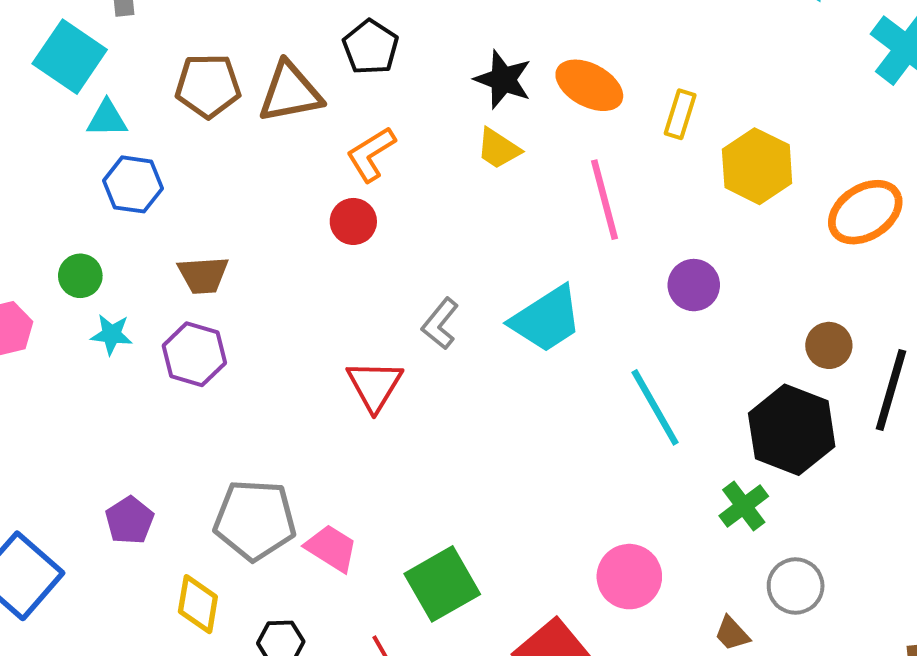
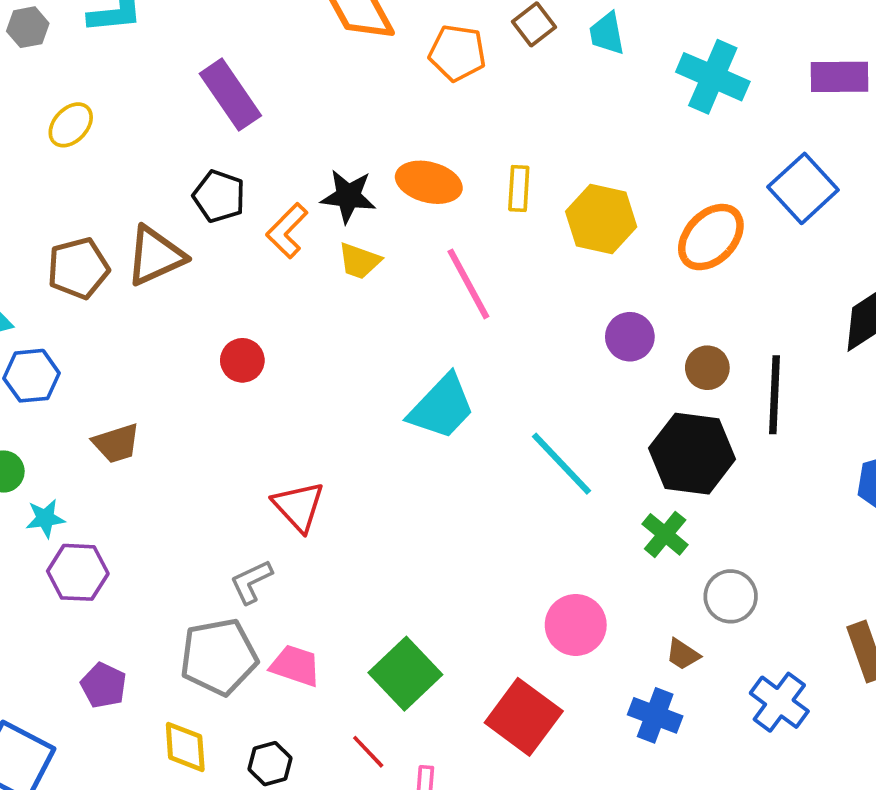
orange L-shape: (371, 154) -> (287, 231), moved
purple circle: (694, 285) -> (630, 337), moved
gray L-shape: (440, 324) -> (251, 582), moved, turned 39
purple hexagon: (194, 354) -> (78, 572), moved

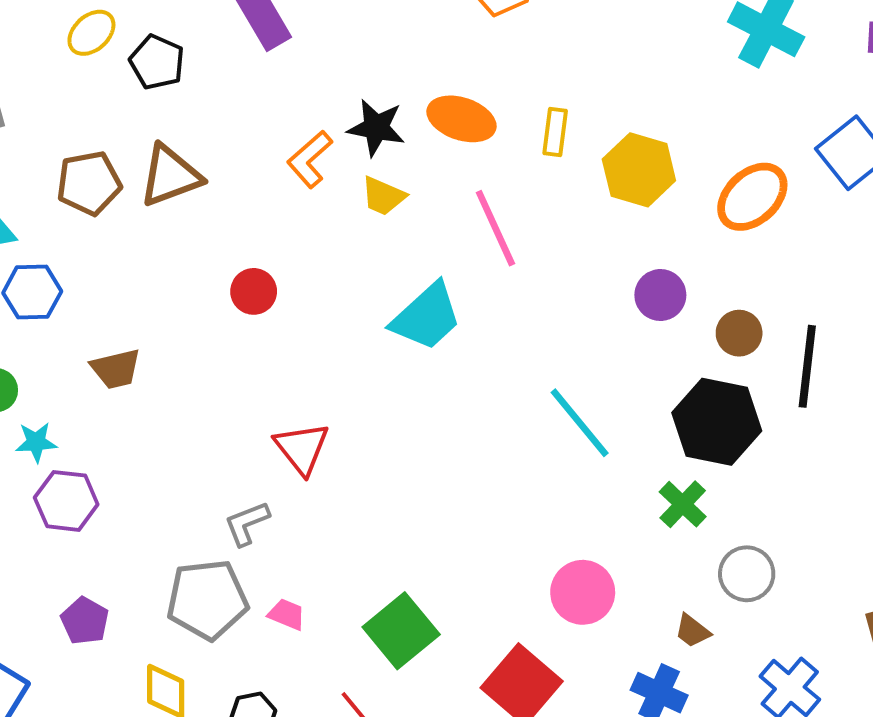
black pentagon: (219, 196) -> (157, 62), moved
cyan trapezoid: (442, 407) -> (427, 317), moved
pink trapezoid: (295, 666) -> (287, 614), size x0.7

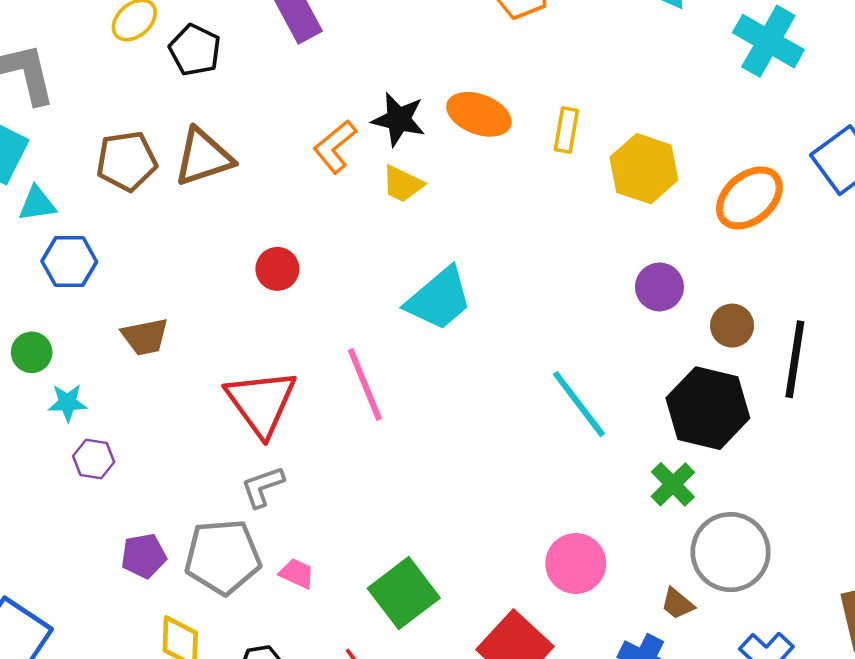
pink line: (495, 228) -> (365, 384), moved
red triangle: (302, 448) -> (261, 403), moved, size x1.4
purple hexagon: (66, 501) -> (94, 459), size x0.7
gray circle: (747, 574) -> (731, 552), size x1.5
purple pentagon: (85, 621) -> (144, 556), moved, turned 30

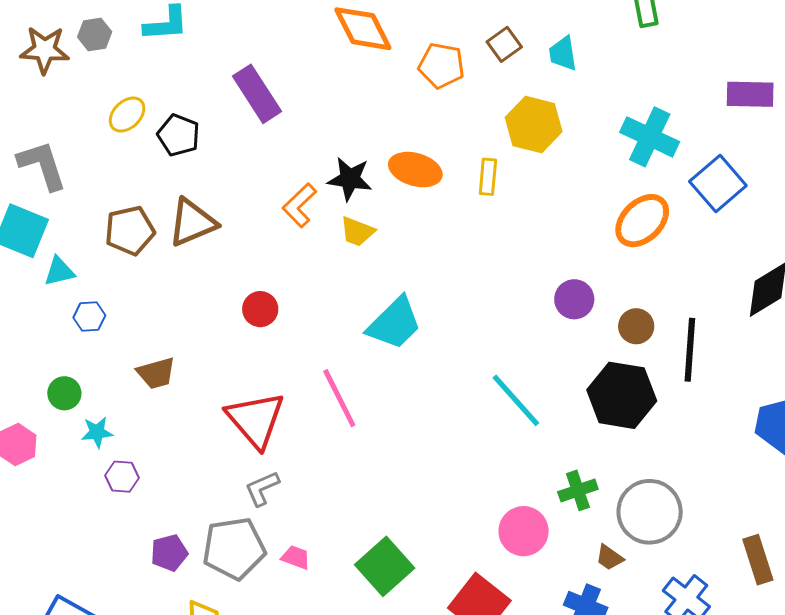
cyan cross: (768, 41) -> (650, 137), moved
yellow hexagon: (644, 169) -> (534, 125), moved
blue hexagon: (69, 261) -> (89, 316), size x0.7
green cross: (673, 484) -> (578, 490), moved, turned 30

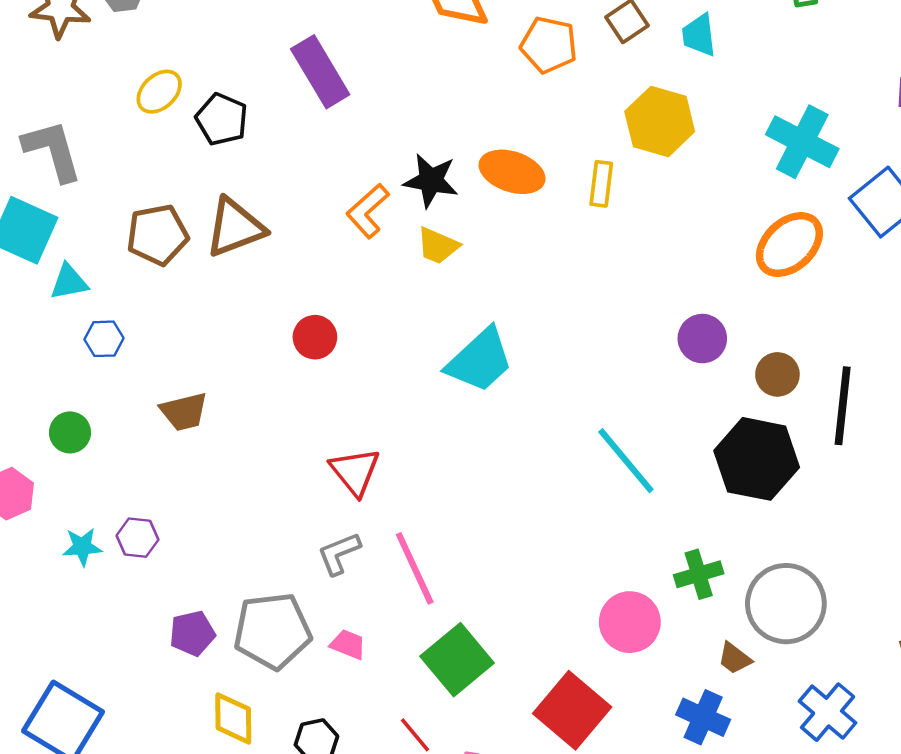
pink line: (339, 398) -> (415, 568), moved
red triangle: (256, 420) -> (355, 472), moved, size x0.7
cyan star: (97, 432) -> (82, 547), moved
gray L-shape: (262, 488) -> (339, 554), moved

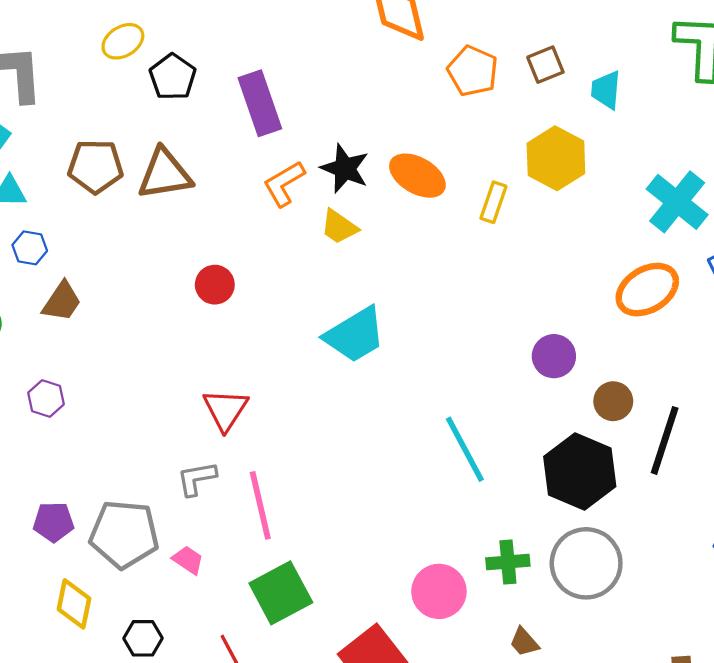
purple rectangle: (320, 72) -> (260, 103), moved
brown trapezoid: (184, 412) -> (62, 302), moved, turned -54
purple hexagon: (137, 538) -> (46, 399), moved
gray circle: (786, 604) -> (586, 563), moved

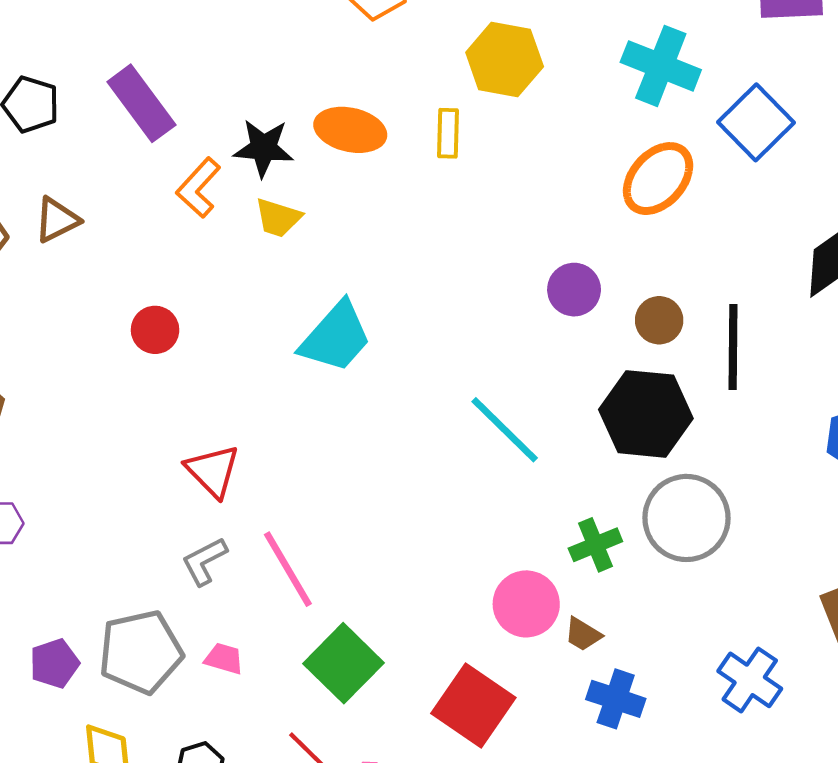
brown triangle: (165, 174) -> (57, 220), size x0.7
brown trapezoid: (524, 642) -> (583, 634), moved

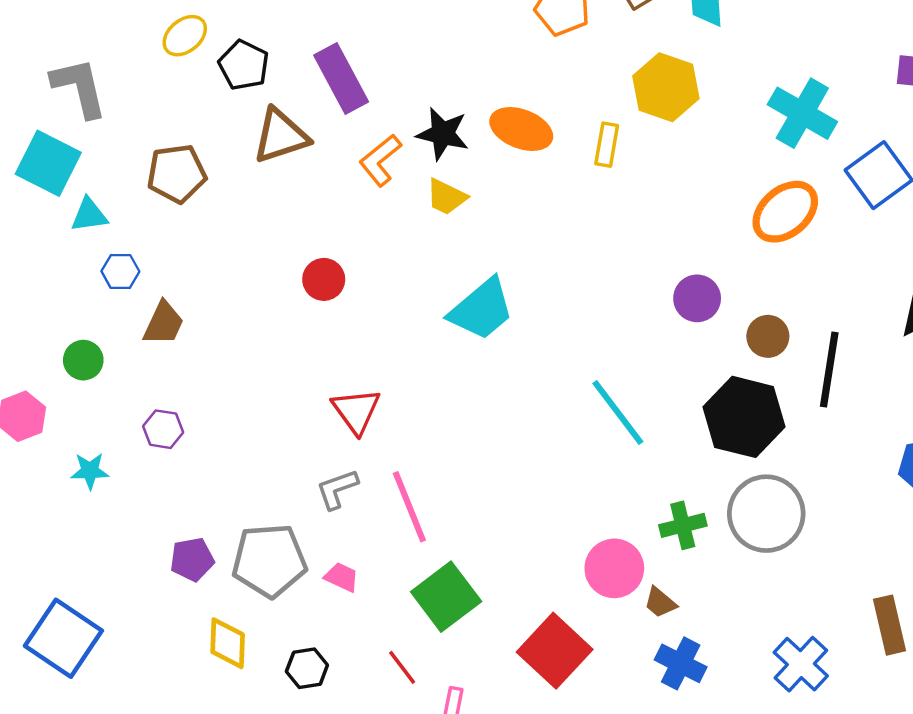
brown triangle: (57, 220) -> (281, 136), moved, size x1.4

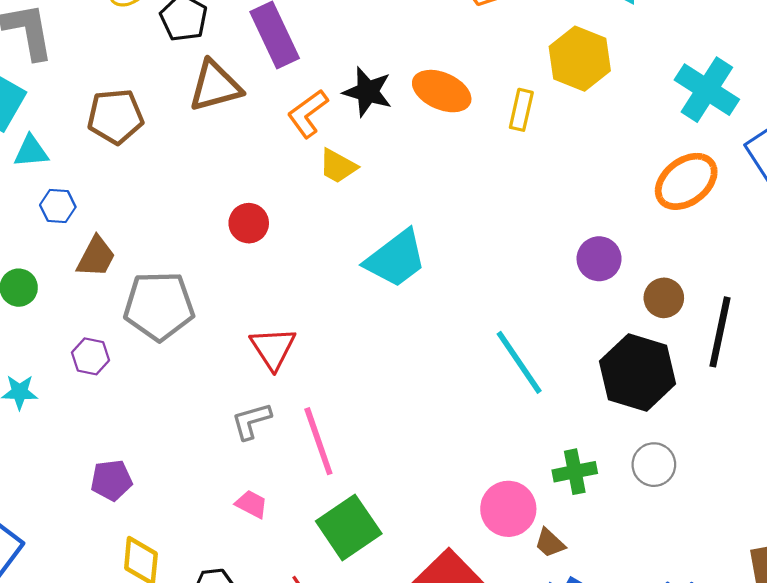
yellow trapezoid: (446, 197) -> (338, 166), moved
gray circle: (766, 514) -> (654, 465), size x0.6
gray pentagon: (269, 561) -> (159, 306), moved

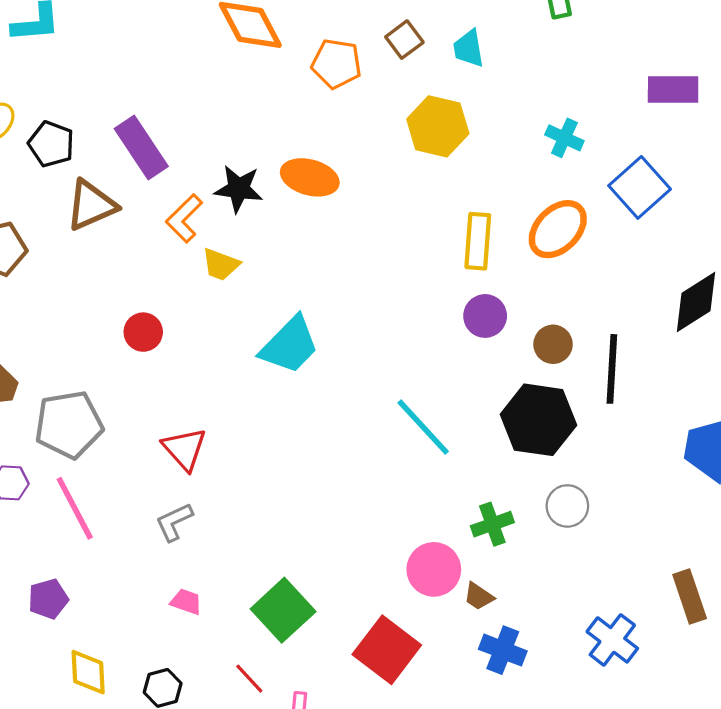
cyan cross: (707, 90) -> (564, 138), size x0.6
yellow rectangle: (521, 110) -> (478, 241), moved, size x1.4
pink line: (318, 441) -> (75, 508), moved

